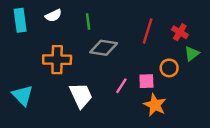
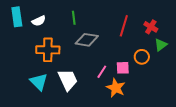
white semicircle: (53, 15) -> (39, 21), moved
cyan triangle: (22, 95) -> (39, 82), moved
orange star: (155, 105) -> (116, 88), moved

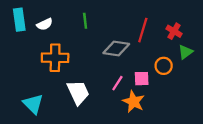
gray diamond: (87, 40) -> (116, 49), moved
cyan triangle: (39, 82) -> (33, 104), moved

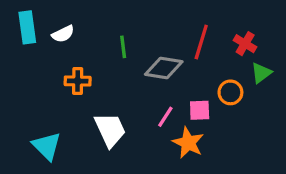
green line: (85, 21) -> (123, 47), moved
orange cross: (55, 58) -> (78, 81), size x0.7

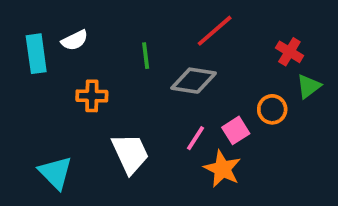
cyan rectangle: (27, 27) -> (36, 54), moved
red line: (201, 42) -> (215, 31), moved, turned 32
pink square: (200, 110) -> (236, 130), turned -30

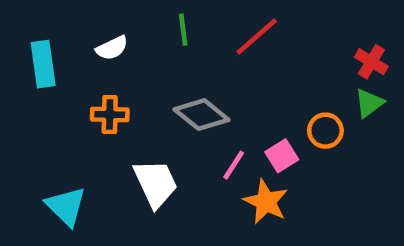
white semicircle: (75, 40) -> (112, 48), moved
red cross: (289, 52) -> (371, 62), moved
green line: (146, 56) -> (183, 30), moved
gray diamond: (194, 81) -> (202, 115), moved, turned 30

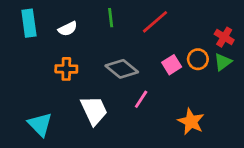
cyan rectangle: (43, 64) -> (29, 23), moved
orange circle: (325, 131) -> (198, 59), moved
pink square: (282, 156) -> (172, 65), moved
orange star: (266, 202) -> (191, 122), moved

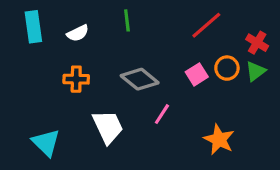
red line: (155, 22) -> (206, 25), moved

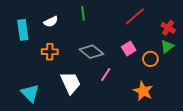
cyan rectangle: (33, 27) -> (23, 30), moved
orange circle: (227, 68) -> (150, 59), moved

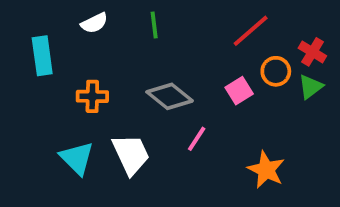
white semicircle: (51, 22) -> (94, 23), moved
orange circle: (150, 59) -> (276, 71), moved
cyan triangle: (30, 93) -> (77, 158), moved

